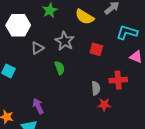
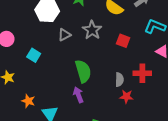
green semicircle: (60, 68) -> (83, 71), moved, size x1.6
purple arrow: (38, 106) -> (78, 95), moved

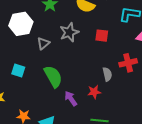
gray star: (92, 30) -> (69, 32), turned 30
green semicircle: (83, 71) -> (53, 76), moved
red star: (126, 97) -> (94, 92), moved

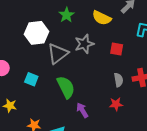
gray triangle: (43, 43) -> (58, 54), size x1.6
gray semicircle: (107, 74) -> (119, 80), moved
red star: (94, 92) -> (116, 104), moved

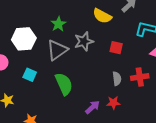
green star: (66, 15) -> (58, 24), moved
white hexagon: (36, 33) -> (24, 39), moved
purple arrow: (82, 110) -> (93, 107), moved, turned 77

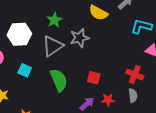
red square: (116, 48) -> (94, 78), moved
red cross: (140, 77) -> (135, 74), turned 30
gray semicircle: (117, 79) -> (133, 96), moved

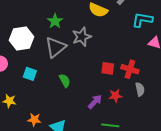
red cross: (135, 74) -> (130, 69), moved
red square: (94, 78) -> (108, 68), moved
green semicircle: (59, 80) -> (65, 81), size x0.6

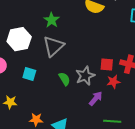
gray star: (82, 37) -> (85, 76), moved
red star: (115, 96) -> (113, 82), moved

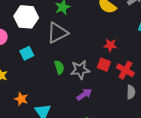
cyan square: (29, 74) -> (27, 53), turned 32
red star: (113, 82) -> (110, 45), moved

